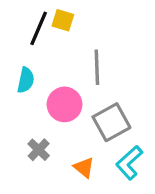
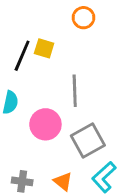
gray cross: (39, 150) -> (22, 181), moved, turned -36

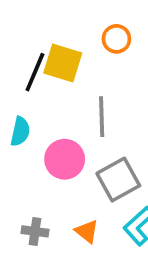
orange circle: (83, 18) -> (116, 39), moved
yellow square: (44, 48) -> (63, 63), size x1.5

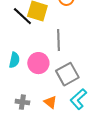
black line: (35, 72) -> (22, 16), turned -70
cyan semicircle: (20, 131) -> (14, 60), moved

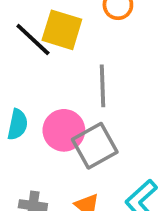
gray square: (67, 74) -> (95, 146), moved

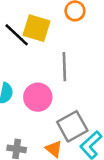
gray square: (95, 146) -> (72, 126), moved

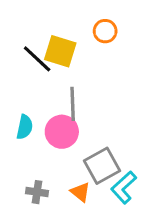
gray line: (64, 67) -> (73, 104), moved

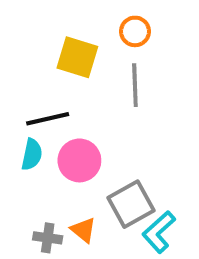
black line: (37, 59) -> (48, 119), moved, turned -56
gray line: (73, 104) -> (135, 85), moved
orange triangle: (80, 192) -> (83, 230), moved

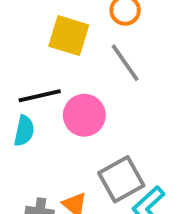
gray line: (135, 85) -> (125, 63), turned -33
pink circle: (79, 160) -> (84, 115), moved

